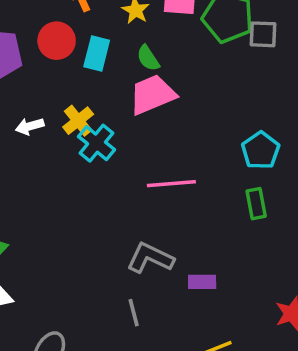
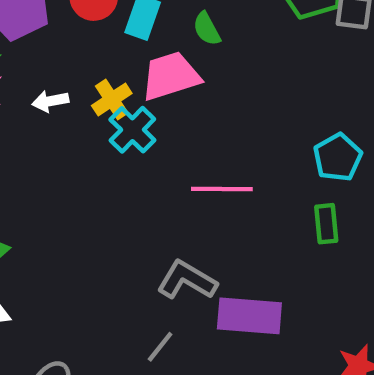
pink trapezoid: (152, 95) -> (171, 76), moved
purple rectangle: (202, 282) -> (249, 316), size x1.8
gray line: (134, 313) -> (160, 347), turned 48

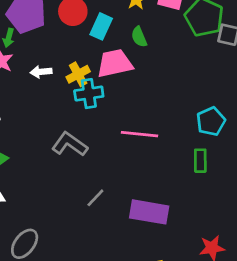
cyan cross: (132, 130) -> (89, 94), turned 32
gray L-shape: (187, 280) -> (70, 144), moved
gray line: (160, 347) -> (95, 198), moved

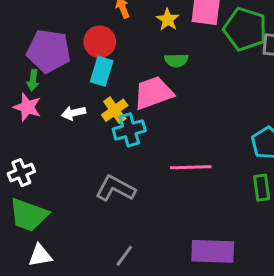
cyan rectangle: (101, 26) -> (102, 71), moved
green semicircle: (139, 37) -> (176, 60), turned -60
gray line: (95, 198) -> (124, 256), moved

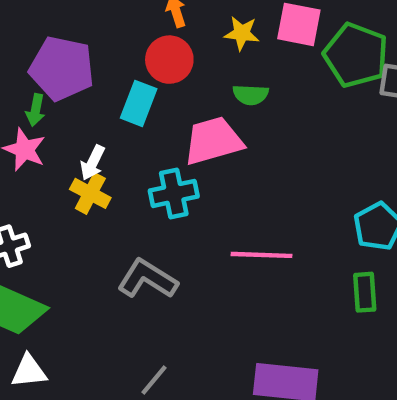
yellow star: (168, 20) -> (242, 33), turned -30
red circle: (100, 42) -> (169, 60), moved
yellow cross: (115, 110) -> (90, 193), moved, turned -30
white arrow: (73, 113) -> (93, 163), turned -55

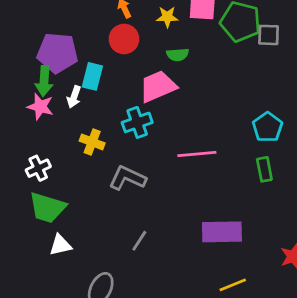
cyan rectangle: (139, 103) -> (92, 76), moved
green arrow: (35, 110) -> (44, 81), size x1.5
white arrow: (93, 163) -> (74, 97), moved
yellow cross: (90, 193) -> (92, 142), moved

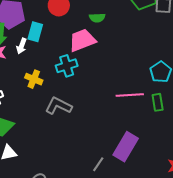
pink line: (197, 154) -> (130, 95), moved
purple rectangle: (222, 232) -> (126, 147), turned -60
gray line: (139, 241) -> (98, 164), moved

